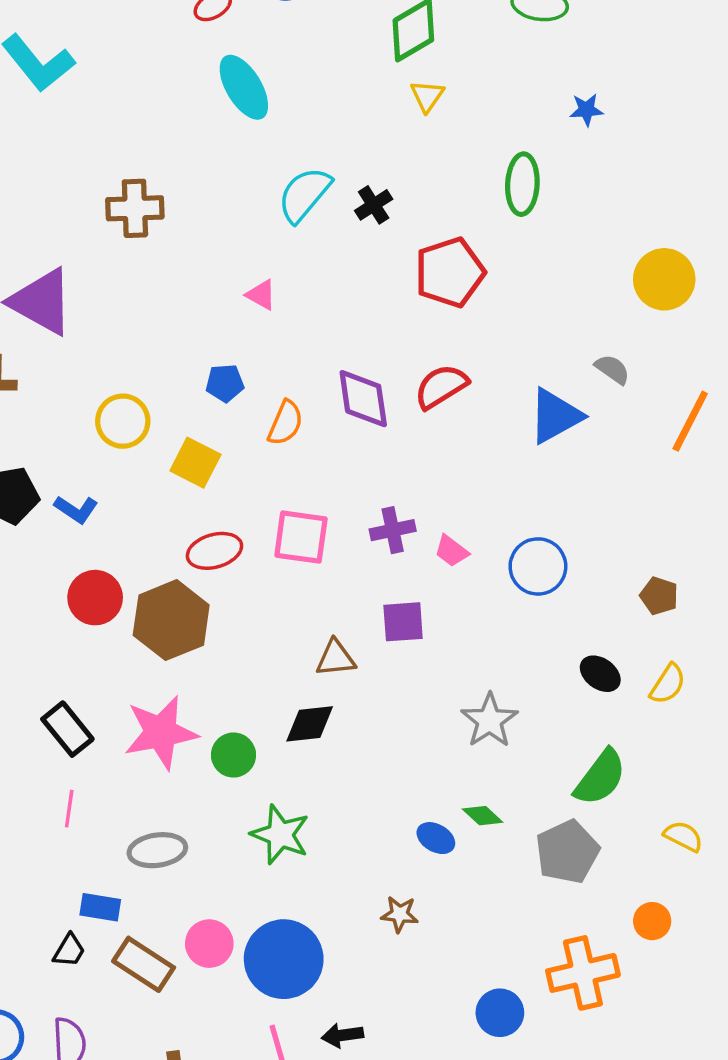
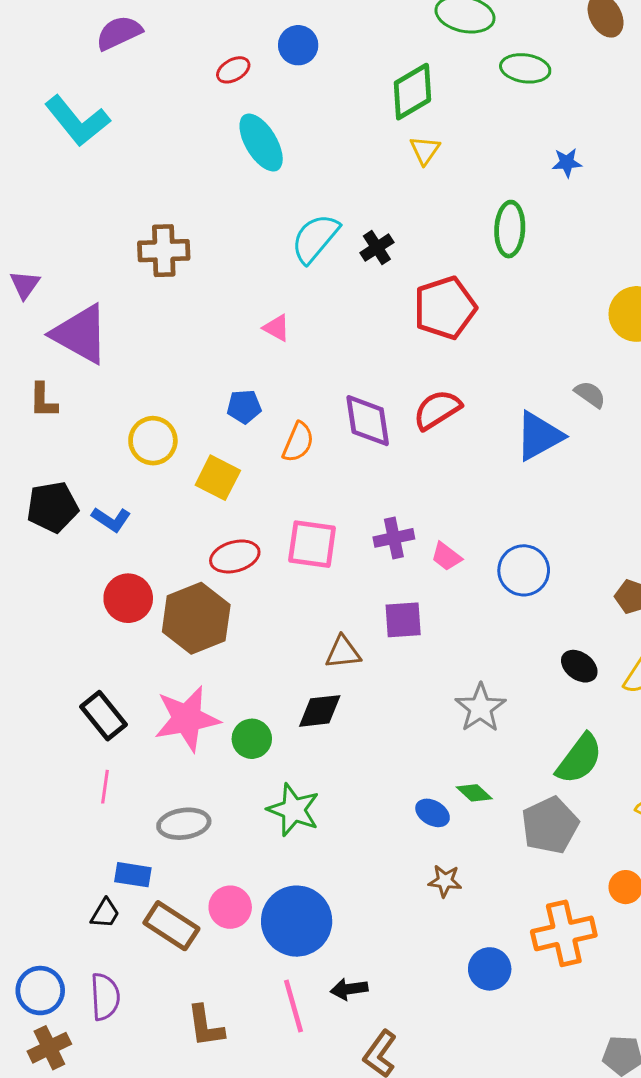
brown star: (400, 914) -> (445, 881), moved

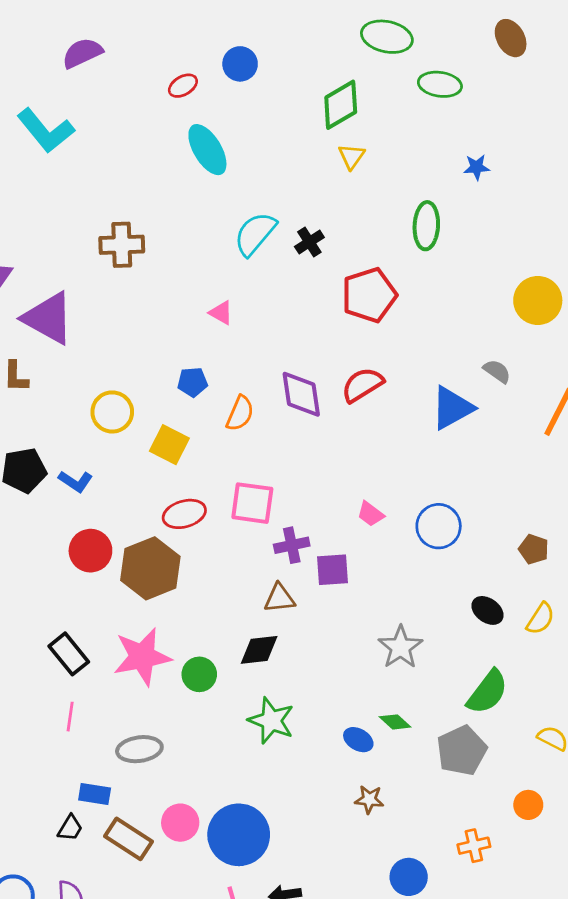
purple cross: (394, 538) -> (292, 545), moved
green star: (293, 810) -> (271, 721), moved
orange cross: (564, 933) -> (474, 846), size x0.6

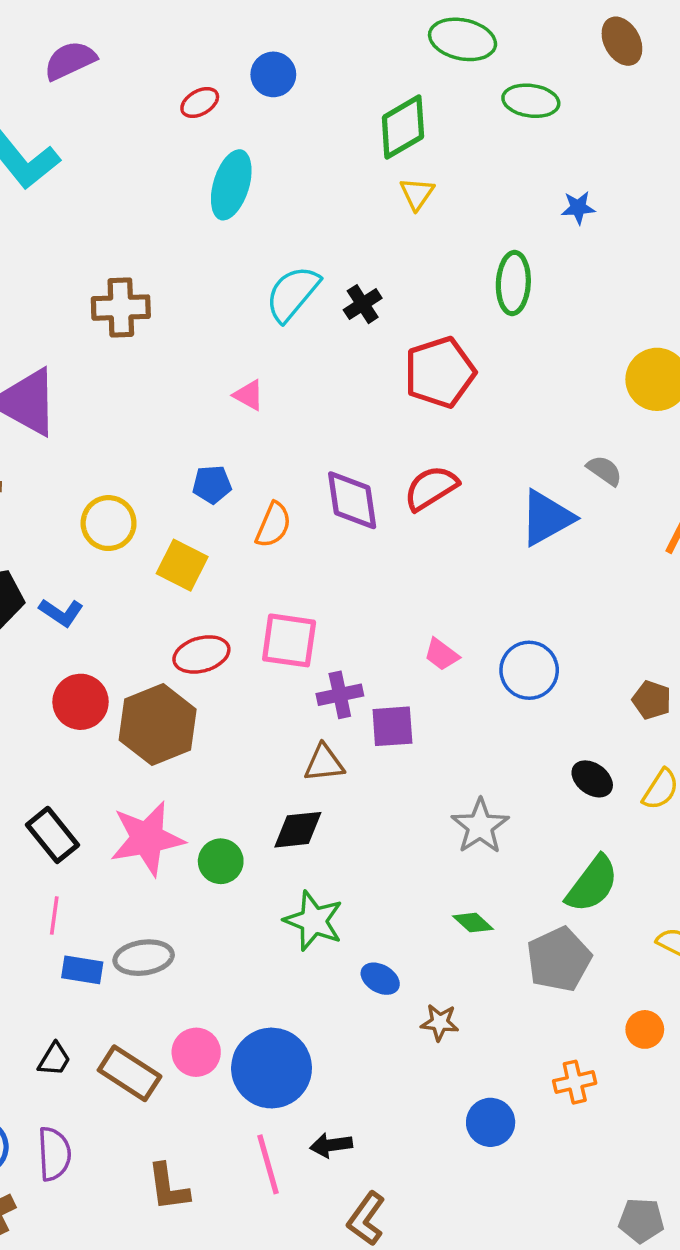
cyan ellipse: (207, 150) -> (231, 185), turned 48
blue ellipse: (358, 740) -> (380, 979), moved
blue rectangle: (95, 794) -> (82, 970), moved

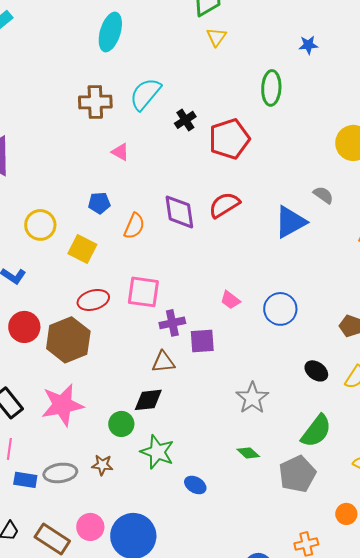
black cross: (363, 304) -> (185, 120), moved
brown cross: (121, 308) -> (95, 102), moved
green circle: (221, 861) -> (121, 424), moved
brown star: (440, 1022) -> (102, 465), moved

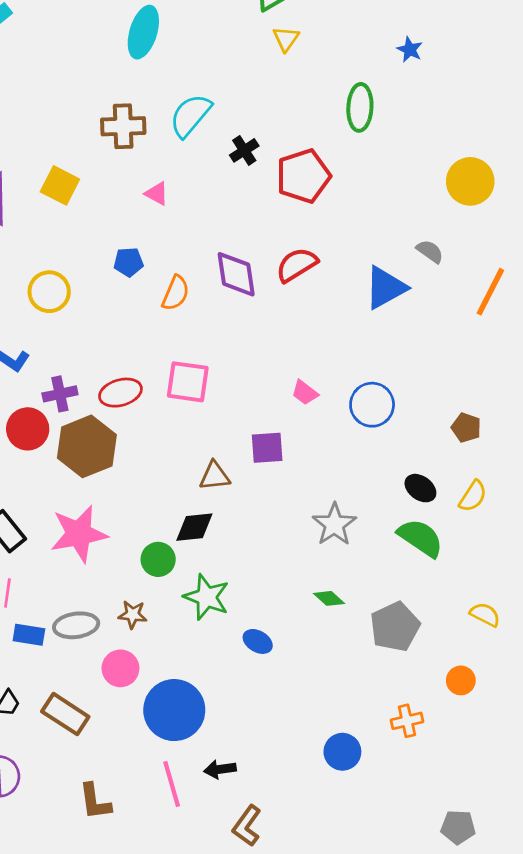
blue star: (308, 45) -> (410, 50), turned 30
yellow square: (82, 249) -> (60, 185), moved
purple cross: (172, 323) -> (60, 394), moved
green semicircle: (316, 431) -> (420, 538), moved, turned -93
pink circle: (90, 527) -> (120, 668), moved

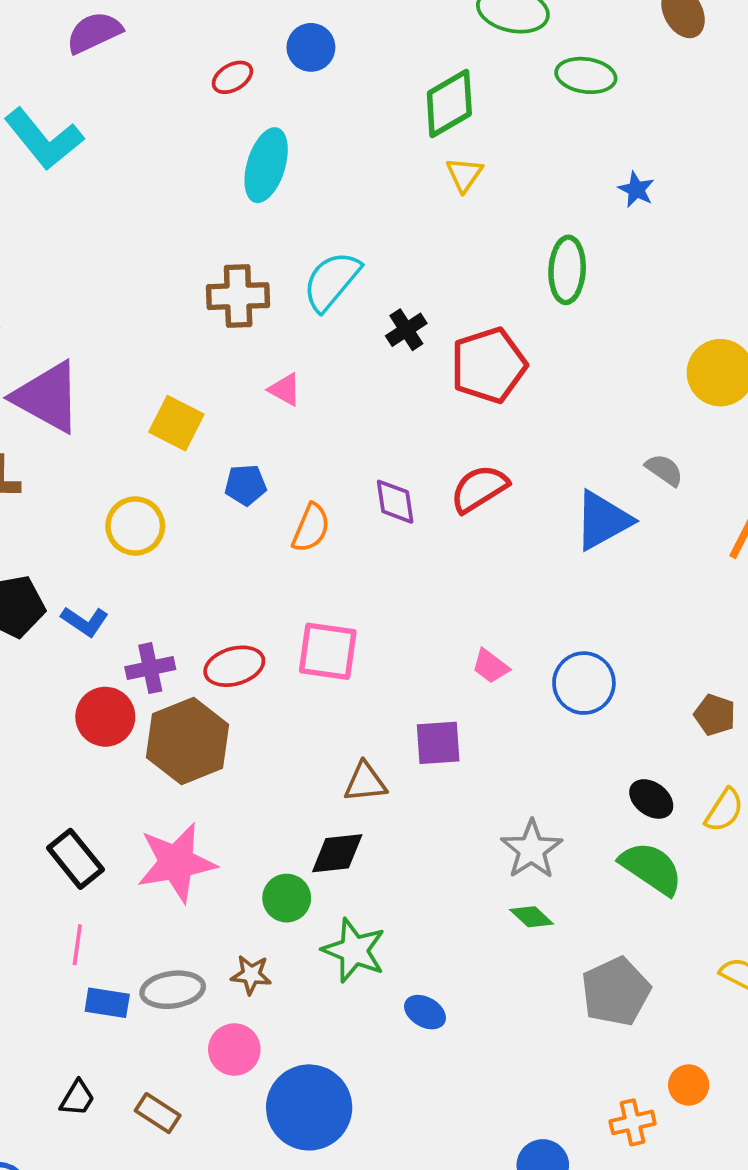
yellow square: (60, 185) -> (176, 423), moved
purple diamond: (236, 274) -> (395, 502), size x0.7
green diamond: (329, 598) -> (532, 917), moved
orange circle: (461, 680) -> (689, 1085), moved
brown rectangle: (65, 714) -> (158, 1113), size x0.7

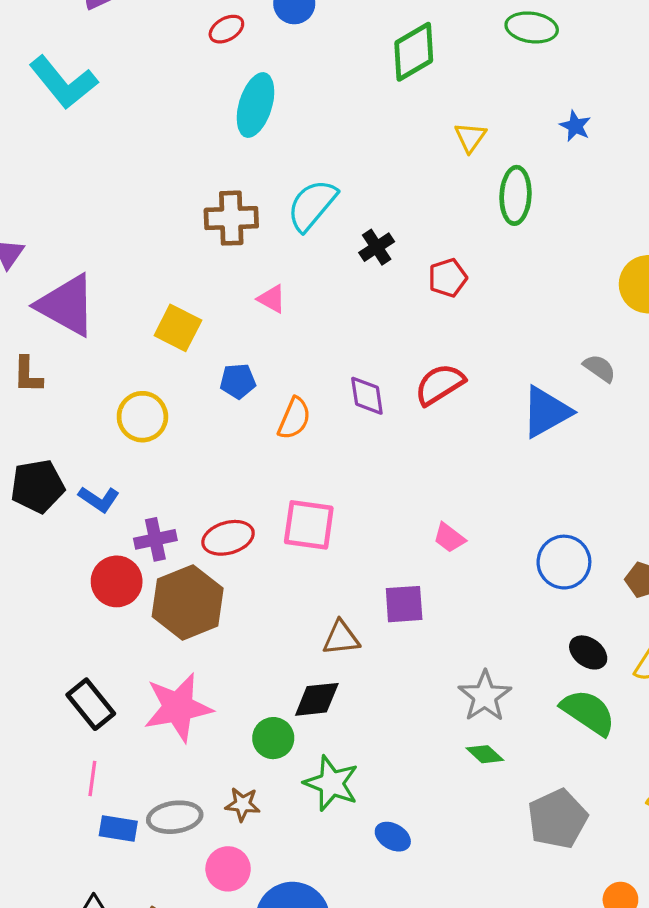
yellow triangle: (464, 175) -> (470, 137), moved
red pentagon: (489, 365) -> (448, 278), size x0.6
blue circle: (584, 683) -> (564, 562), moved

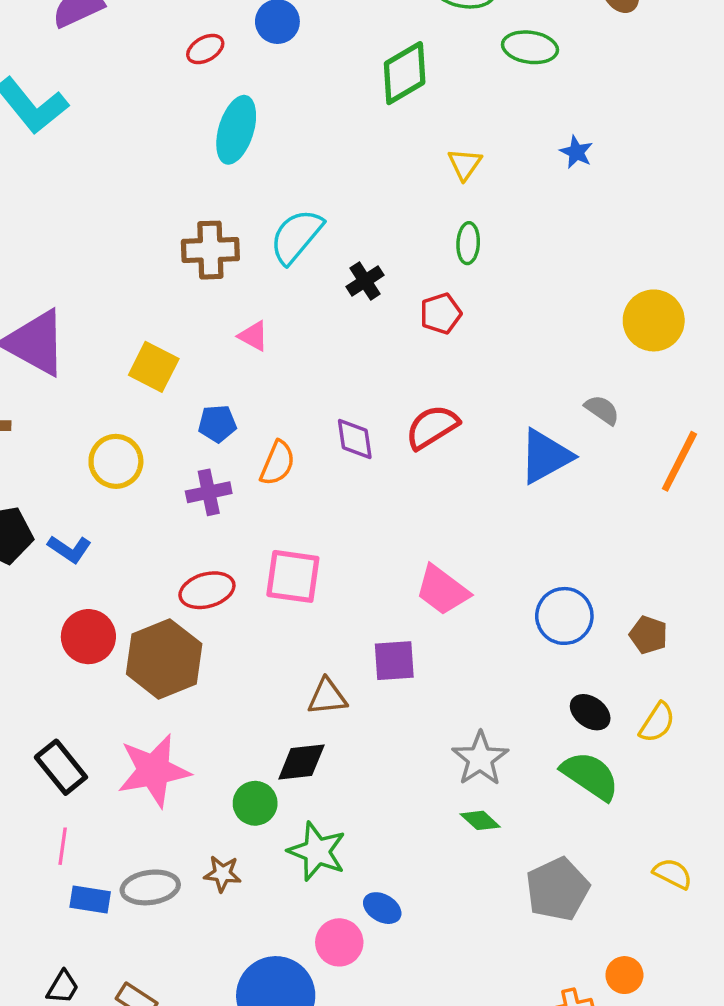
green ellipse: (516, 195) -> (468, 243), moved, size x0.7
pink trapezoid: (449, 538) -> (442, 590), size x1.6
purple cross: (155, 539) -> (209, 492), moved
pink circle: (228, 869) -> (339, 942), moved

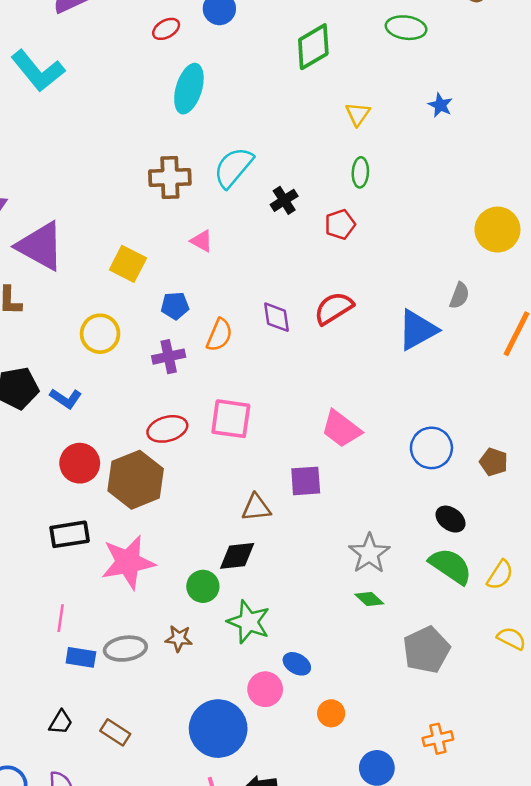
gray semicircle: (602, 410) -> (459, 296), turned 76
yellow semicircle: (657, 723) -> (500, 575), moved
black rectangle: (61, 767) -> (70, 534), moved, turned -60
orange circle: (624, 975) -> (331, 713), moved

